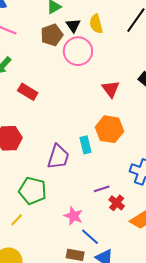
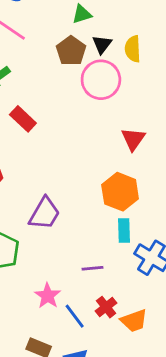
brown pentagon: (52, 35) -> (71, 51), turned -30
cyan rectangle: (86, 145) -> (124, 231), moved
red cross: (117, 203) -> (106, 307), moved
blue line: (90, 237) -> (75, 316), moved

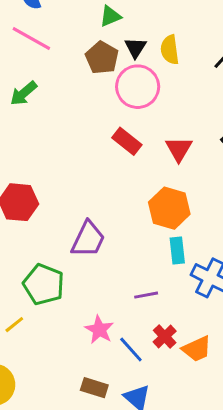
red rectangle: (23, 119) -> (127, 141), moved

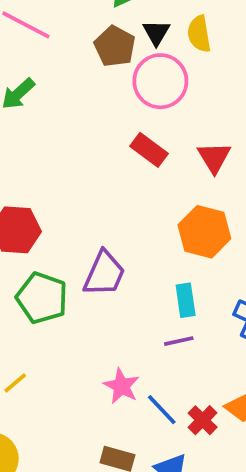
cyan rectangle: (177, 251) -> (186, 300), moved
green pentagon: (44, 284) -> (42, 298), moved
red cross: (165, 337) -> (203, 420), moved

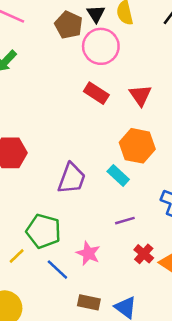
green pentagon: (42, 298) -> (43, 231), moved
cyan rectangle: (186, 300) -> (118, 175), moved, turned -35
blue line: (162, 410) -> (57, 270), moved
red cross: (203, 420) -> (144, 254), moved

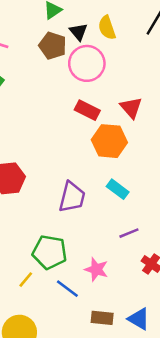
orange hexagon: (137, 146) -> (109, 141), moved

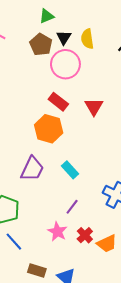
orange hexagon: (109, 141) -> (49, 129), moved
purple line: (129, 233) -> (72, 207), turned -42
pink star: (96, 269) -> (57, 232), moved

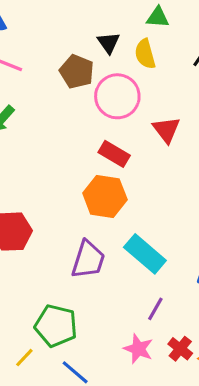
green triangle: (47, 16) -> (158, 17), moved, turned 35
black triangle: (64, 38) -> (109, 43), moved
red triangle: (94, 107) -> (166, 130), moved
cyan rectangle: (70, 170) -> (145, 254), size x1.5

